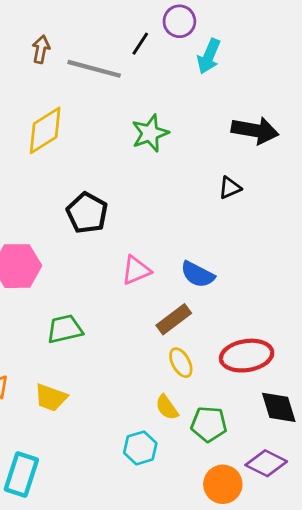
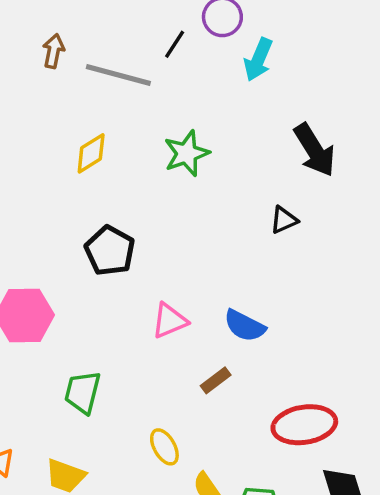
yellow diamond: (45, 130) -> (91, 153), moved, size x0.7
black arrow: (255, 130) -> (315, 150), turned 48
brown rectangle: (174, 319) -> (216, 380), size x0.7
green trapezoid: (65, 329) -> (83, 392), turned -63
yellow ellipse: (181, 363) -> (164, 447), moved

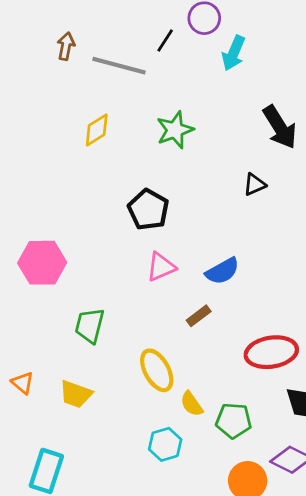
black pentagon: (110, 251) -> (148, 210), moved
blue semicircle: (245, 326) -> (222, 271), turned -56
yellow ellipse: (164, 447) -> (157, 370), size x1.4

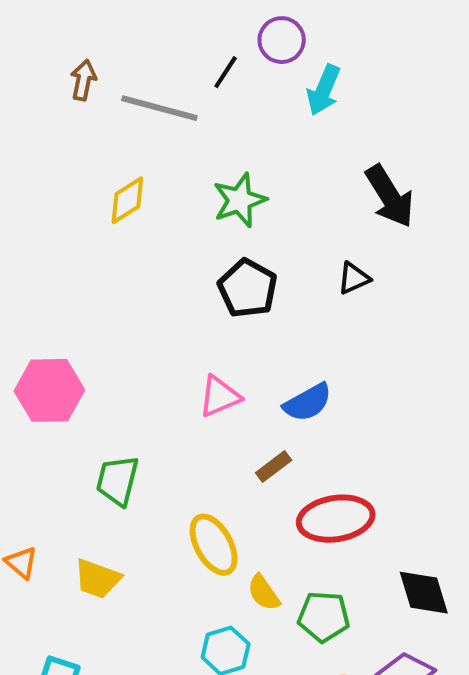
black pentagon: (148, 210) -> (248, 288), moved
red ellipse: (271, 352) -> (336, 519), moved

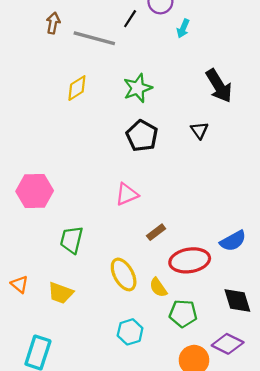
cyan arrow: (324, 90) -> (183, 28), size x0.7
black triangle: (354, 278) -> (199, 130), turned -42
blue semicircle: (308, 402) -> (233, 241), moved
yellow semicircle: (264, 593) -> (158, 287), moved

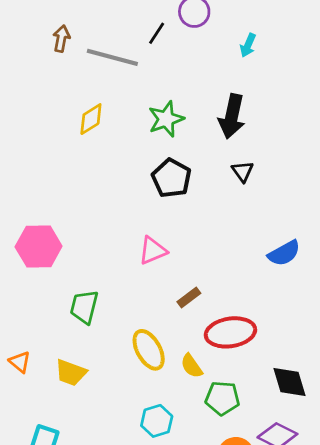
cyan arrow: (183, 28) -> (248, 45), moved
black arrow: (219, 86) -> (232, 116), moved, turned 44
blue semicircle: (233, 241) -> (284, 253), moved

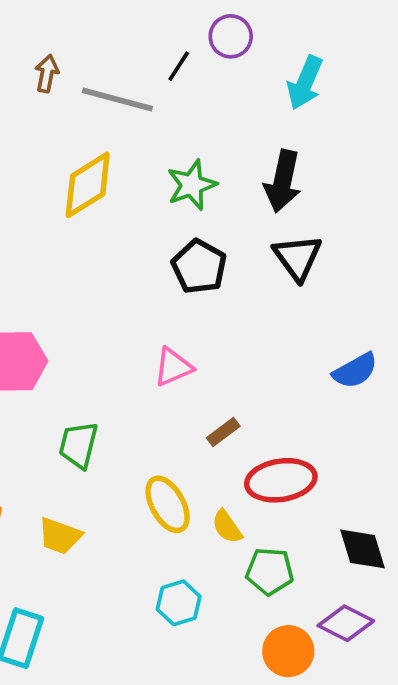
cyan arrow: (248, 45) -> (305, 83), size x1.6
yellow diamond: (91, 119) -> (88, 185), size x1.5
black triangle: (243, 171) -> (298, 257), size x1.6

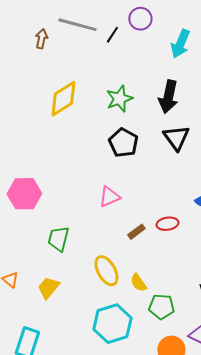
gray line: (117, 100) -> (77, 25), moved
red ellipse: (281, 480) -> (167, 224), moved, size x0.6
yellow trapezoid: (60, 536) -> (48, 288), turned 110
cyan hexagon: (179, 603) -> (112, 324), size x1.6

